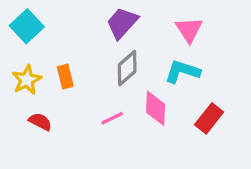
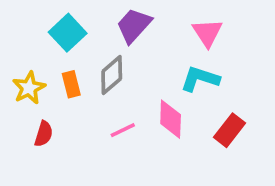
cyan square: (27, 26) -> (68, 33), moved
gray diamond: (127, 68) -> (112, 75), moved
red semicircle: (40, 122) -> (44, 134), turned 80

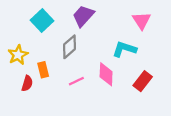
pink triangle: (207, 33) -> (142, 21), moved
orange rectangle: (71, 84) -> (43, 70), moved

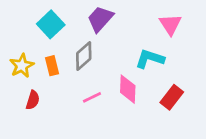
orange rectangle: (43, 70) -> (52, 66), moved

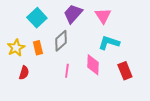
pink triangle: (170, 24) -> (103, 16), moved
pink line: (92, 97) -> (67, 71), turned -56
red rectangle: (172, 97) -> (125, 71), turned -60

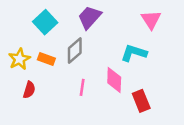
pink triangle: (103, 16) -> (151, 20), moved
orange rectangle: (38, 48) -> (46, 59), turned -56
red rectangle: (125, 71) -> (141, 101), moved

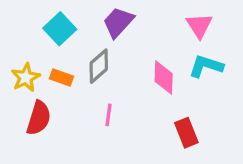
cyan L-shape: (134, 53) -> (206, 66), moved
pink diamond: (114, 80) -> (164, 77), moved
red semicircle: (29, 90) -> (39, 118), size x1.5

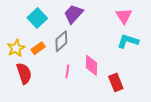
orange rectangle: (61, 77) -> (38, 48), turned -56
pink diamond: (164, 77) -> (92, 65), moved
red semicircle: (39, 118) -> (24, 73), turned -35

